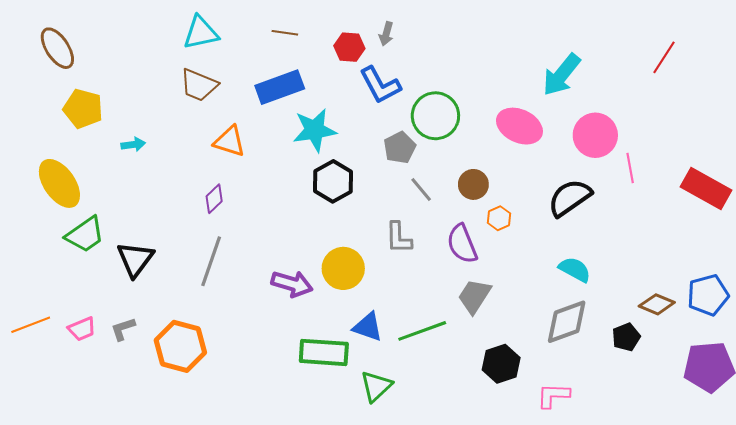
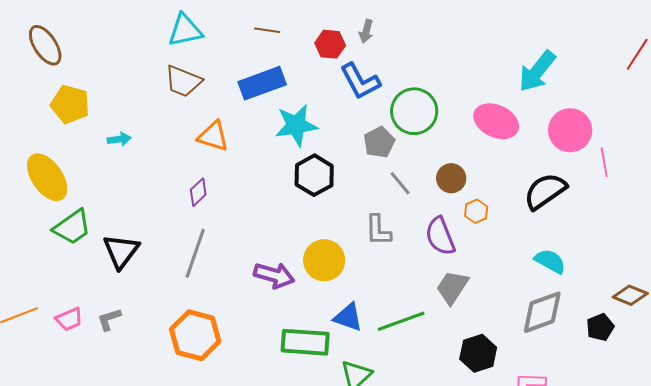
orange hexagon: (180, 346) -> (195, 335), moved

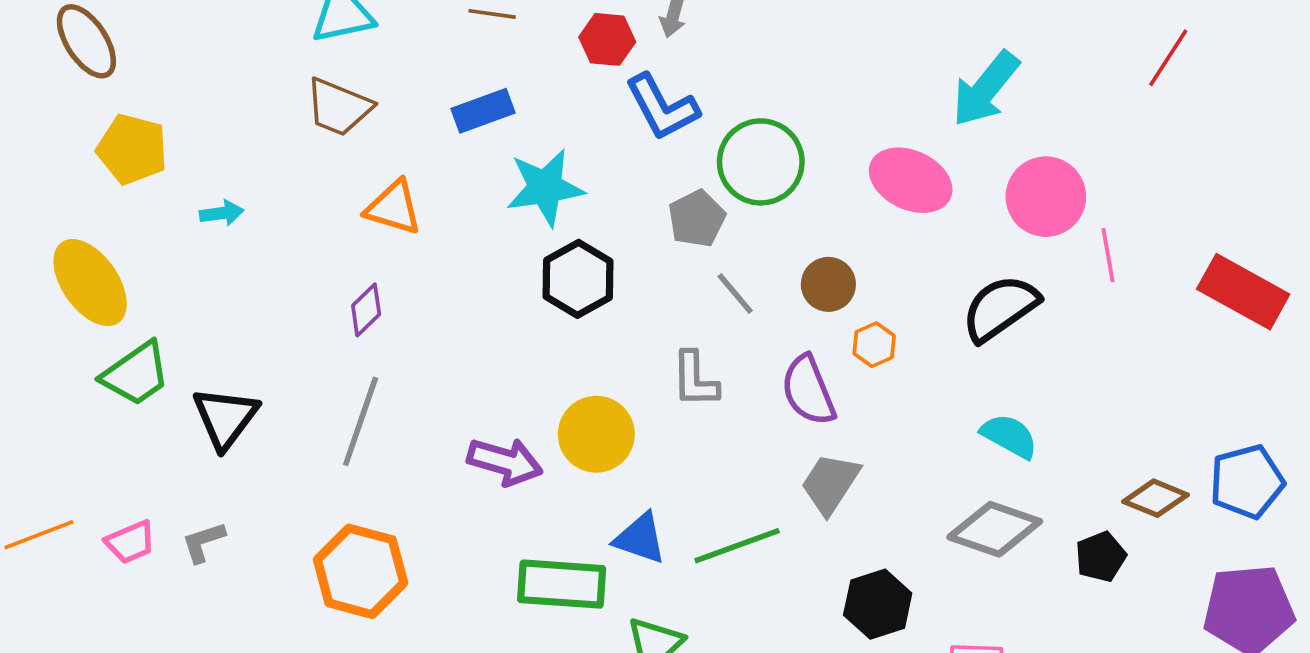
blue rectangle: (262, 83) -> (483, 111), size x0.7
gray diamond: (542, 312) -> (995, 529), turned 39

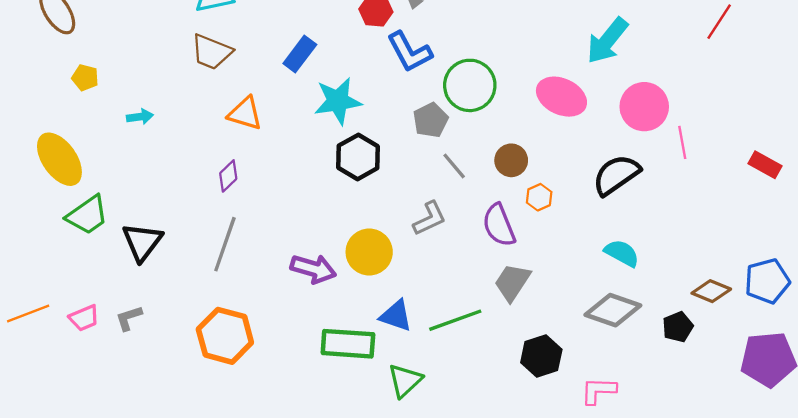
blue rectangle: (483, 111) -> (300, 54), turned -33
yellow pentagon: (132, 149) -> (85, 78), size x0.6
red rectangle: (1243, 292) -> (765, 165), size x0.6
gray L-shape: (695, 379) -> (430, 218), turned -114

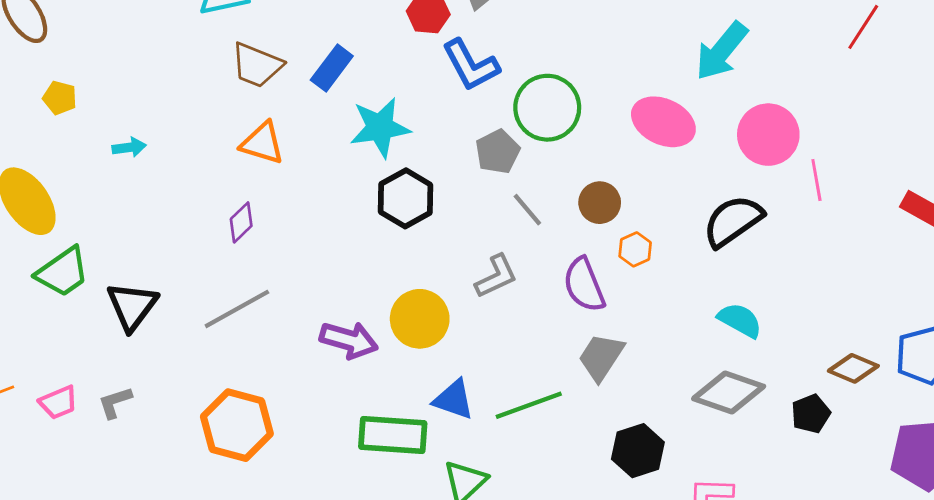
brown trapezoid: (212, 52) -> (257, 65), moved
gray line: (225, 244) -> (237, 309), turned 42

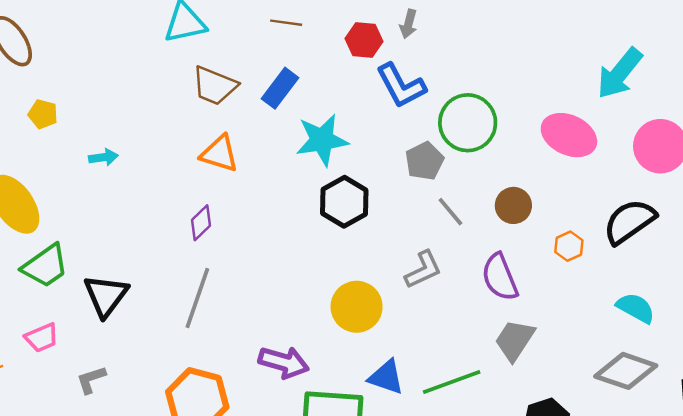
orange hexagon: (635, 249) -> (569, 246), moved
gray line: (237, 309) -> (197, 298), turned -42
purple arrow: (349, 340) -> (284, 362), moved
pink trapezoid: (58, 402) -> (42, 338), moved

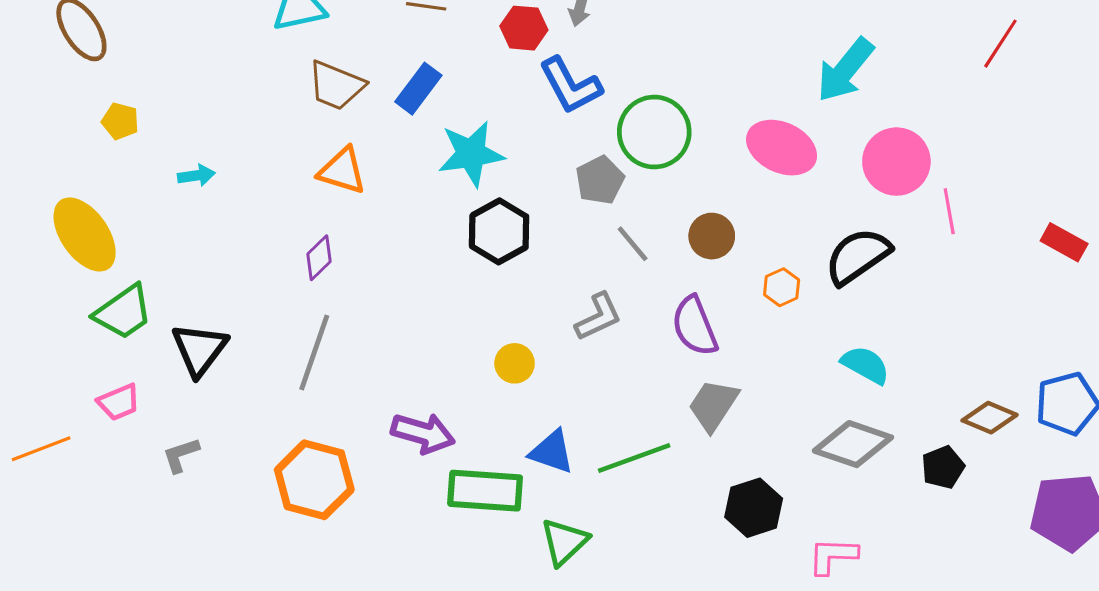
yellow circle: (357, 307) -> (515, 363), size x0.6

